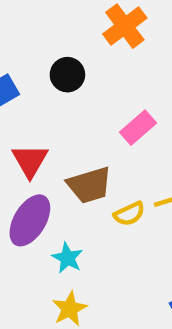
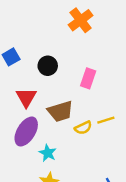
black circle: (67, 75) -> (48, 66), moved
pink rectangle: (138, 128) -> (88, 78), turned -30

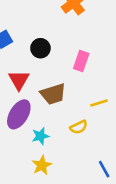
yellow semicircle: (83, 128) -> (79, 127), moved
cyan star: (48, 153) -> (40, 136), turned 30

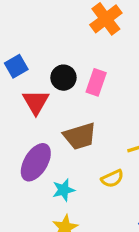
pink rectangle: (81, 61) -> (96, 82), moved
red triangle: (19, 80) -> (36, 102), moved

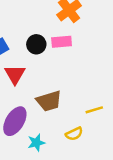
black circle: (63, 78) -> (36, 44), moved
pink rectangle: (96, 82) -> (62, 42), moved, turned 66

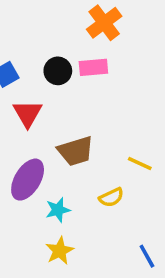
yellow line: (94, 110) -> (140, 164), turned 42

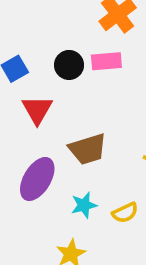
yellow semicircle: (111, 197) -> (125, 213), moved
cyan star: (58, 210) -> (84, 205), moved

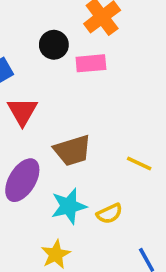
black circle: (69, 65) -> (54, 45), moved
cyan star: (84, 205) -> (69, 206), size x1.4

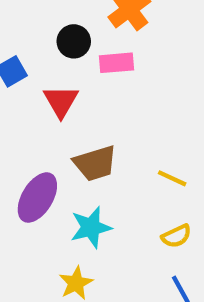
red triangle: (22, 112) -> (61, 101), moved
yellow semicircle: (109, 214) -> (176, 236), moved

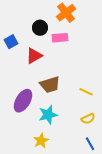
red triangle: (61, 101) -> (34, 56), turned 30

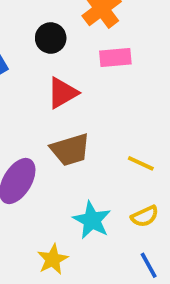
pink rectangle: (60, 38) -> (115, 58), moved
red triangle: (34, 56) -> (62, 93), moved
cyan star: (48, 115) -> (92, 220), moved, turned -30

